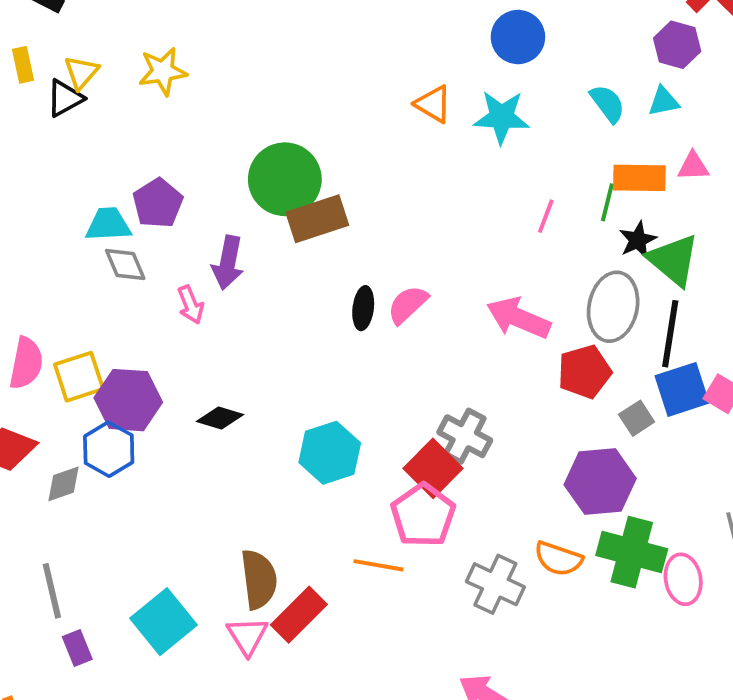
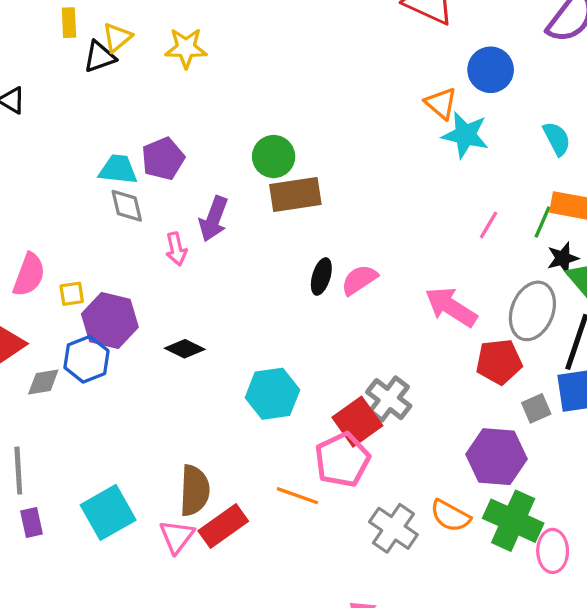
orange triangle: (433, 104) -> (441, 103), moved
green circle: (285, 179) -> (274, 157), size x0.7
yellow square: (79, 377) -> (72, 294), size x0.6

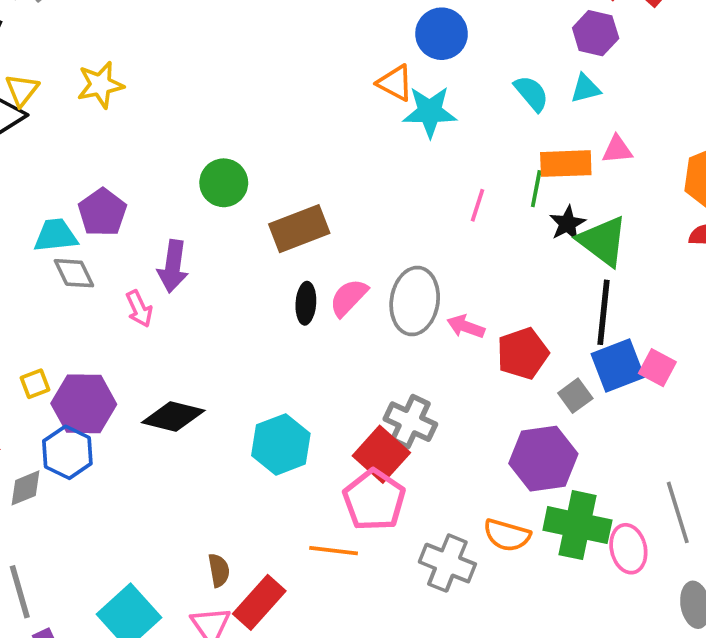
brown rectangle: (295, 194) -> (299, 229), moved
pink arrow: (451, 307) -> (466, 327), moved, size x0.6
gray ellipse: (532, 311) -> (415, 301), moved
black diamond: (185, 349) -> (173, 417), size x1.4
brown semicircle: (195, 490) -> (219, 570), size x0.6

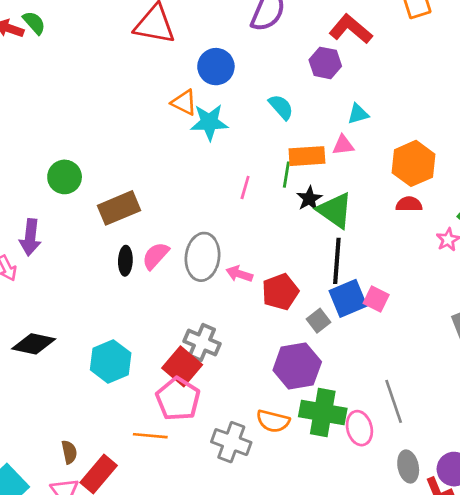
cyan triangle: (585, 89) -> (358, 114), moved

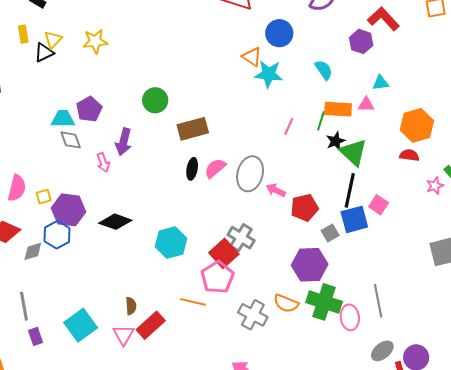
pink square: (376, 299) -> (379, 205), moved
gray ellipse: (408, 467) -> (382, 351), turned 55

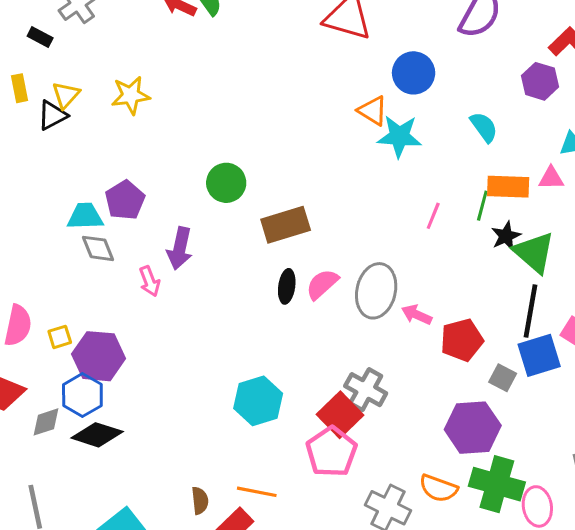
black diamond: (115, 222) -> (97, 435), moved
gray square: (330, 233) -> (503, 378), turned -30
orange line: (193, 302) -> (257, 492), moved

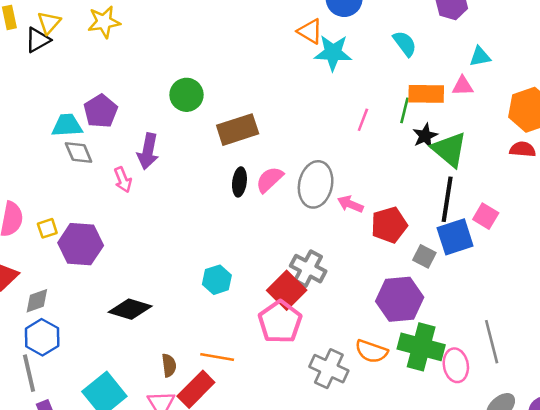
blue hexagon: (82, 395) -> (42, 337), moved
cyan hexagon: (258, 401) -> (217, 280), size x0.7
black diamond: (97, 435) -> (130, 309), moved

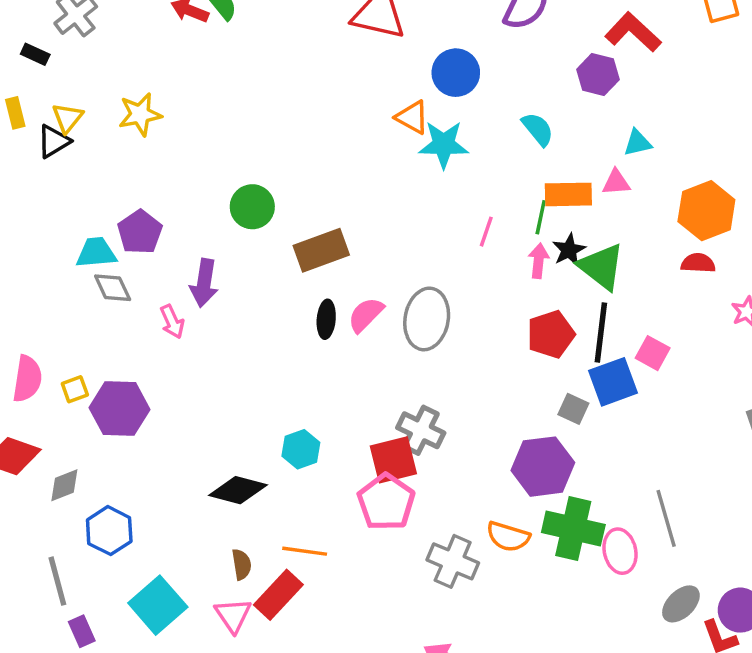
pink arrow: (350, 204) -> (539, 261), moved, turned 75
red pentagon: (389, 225) -> (551, 334), moved
red square: (287, 290) -> (393, 460), turned 33
black diamond: (130, 309) -> (238, 490), moved
blue hexagon: (42, 337) -> (109, 531), moved

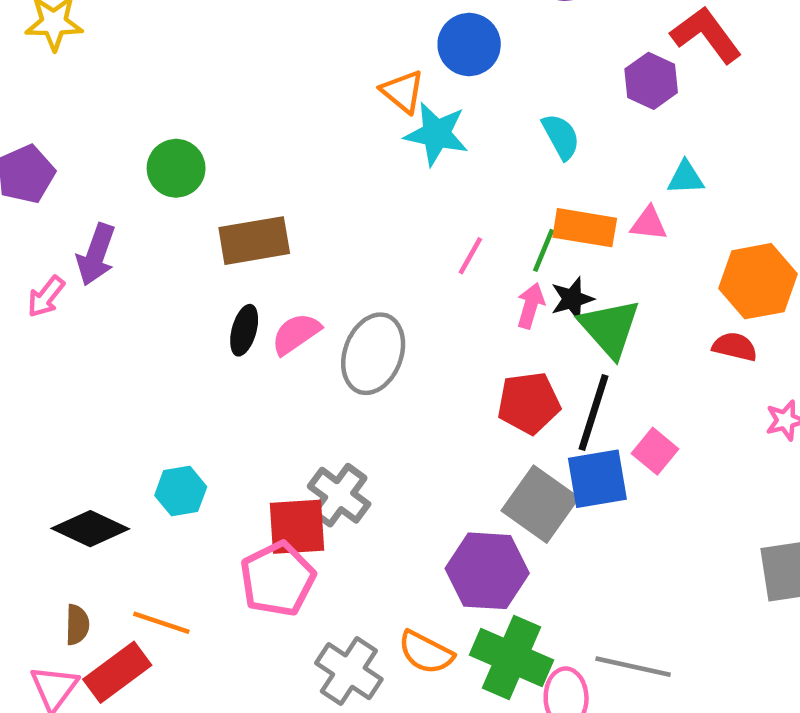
pink arrow: (172, 322) -> (46, 297), turned 52
gray square: (573, 409) -> (540, 504), size x1.8
gray line: (666, 518) -> (633, 667), turned -72

